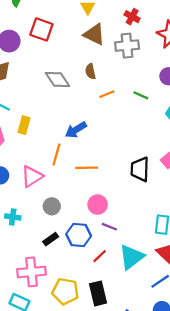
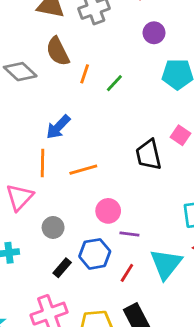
brown semicircle: (90, 71) -> (58, 51), size x1.5
orange line: (107, 94) -> (85, 74), turned -35
green line: (141, 95) -> (114, 83), moved, turned -56

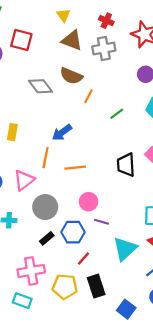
brown semicircle: (58, 51) -> (71, 76), turned -50
green line: (114, 83) -> (117, 114), moved
gray circle: (53, 227) -> (45, 207), size x1.5
red line: (127, 273) -> (83, 259), moved

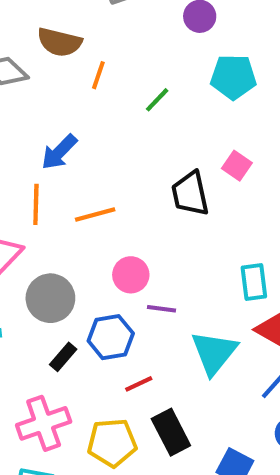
red line: (83, 259) -> (139, 384), turned 32

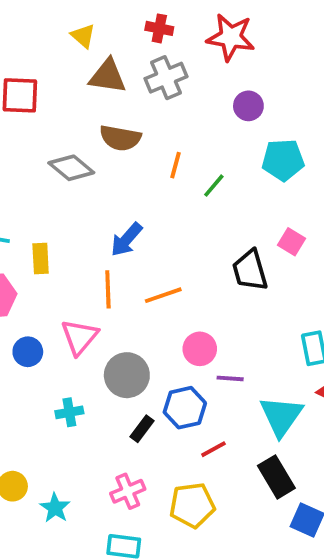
orange line: (98, 75) -> (175, 165), moved
pink cross: (44, 423) -> (128, 491), size x0.7
black rectangle: (171, 432) -> (276, 477), moved

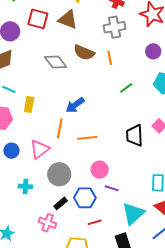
brown triangle: (108, 76) -> (68, 20), moved
orange line: (175, 165) -> (110, 58), moved, turned -40
pink cross: (128, 491) -> (47, 223), moved, turned 30

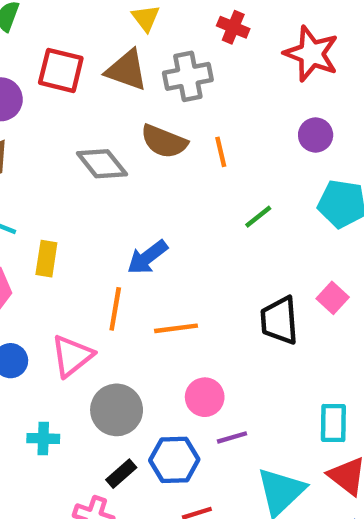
gray cross: (115, 27) -> (188, 76), moved
purple line: (112, 188) -> (232, 437), turned -32

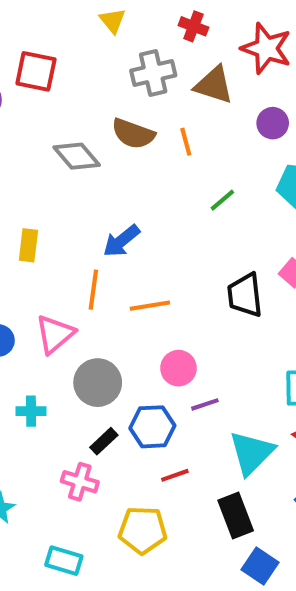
brown triangle: (127, 70) -> (214, 85), moved

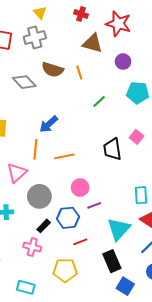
gray cross: (153, 73) -> (35, 37), moved

